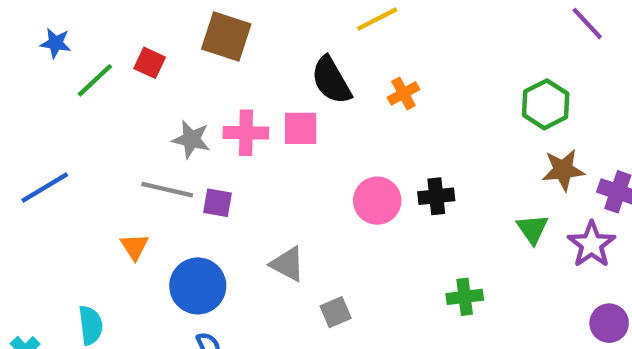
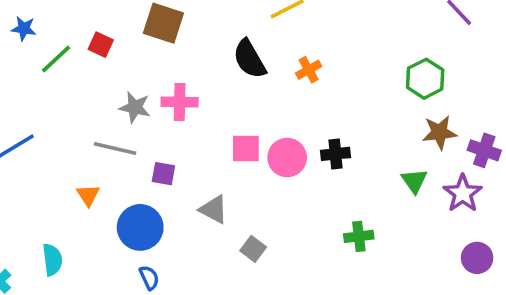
pink square: (301, 128) -> (246, 149), moved
purple square: (217, 203) -> (163, 174), moved
gray square: (336, 312) -> (253, 249), turned -30

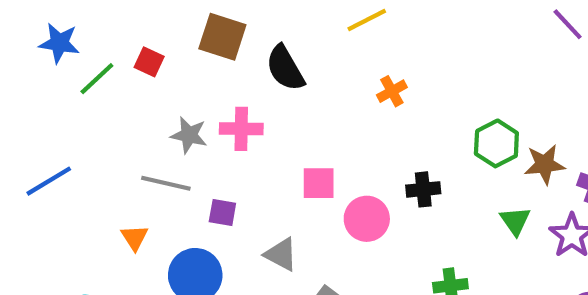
blue star: (24, 29) -> (59, 43), size x1.4
black semicircle: (249, 59) -> (285, 68), moved
green hexagon: (425, 79) -> (496, 143), moved
pink circle: (287, 158) -> (367, 219), moved

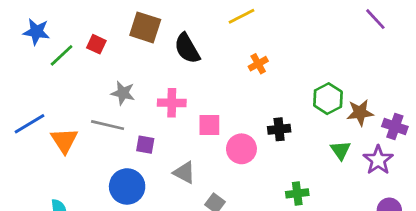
pink cross: (241, 129) -> (172, 103), moved
orange triangle: (135, 238) -> (64, 140), moved, size x1.5

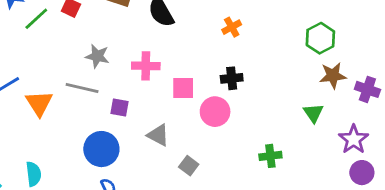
green hexagon: (328, 99) -> (320, 38), moved
black cross: (279, 129) -> (232, 78), moved
purple star: (378, 160) -> (354, 139), moved

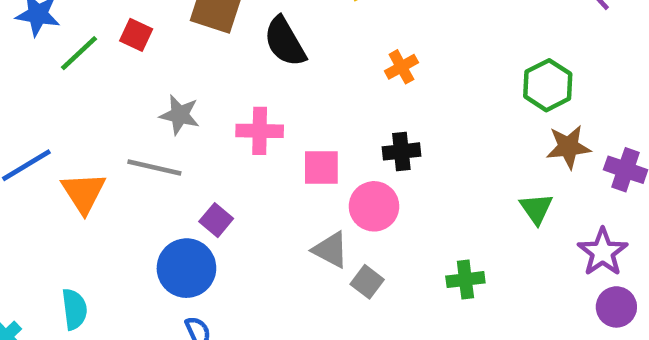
purple square: (119, 107) -> (216, 220), moved, turned 30
gray triangle: (158, 135) -> (331, 250), moved
gray square: (189, 166) -> (367, 282), moved

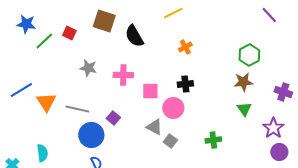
brown star: (568, 147) -> (243, 82), moved
gray line: (154, 167) -> (77, 109), moved
purple square: (216, 220) -> (113, 118), moved

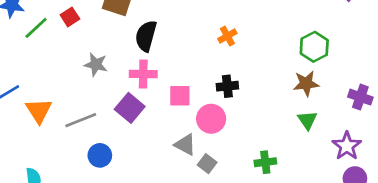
red square: (69, 33) -> (70, 17), turned 32
black semicircle: (134, 36) -> (146, 36), moved, turned 45
gray line: (77, 109) -> (81, 120), turned -35
purple square: (113, 118) -> (130, 108), moved, size x1.5
blue circle: (91, 135) -> (100, 155), size x0.7

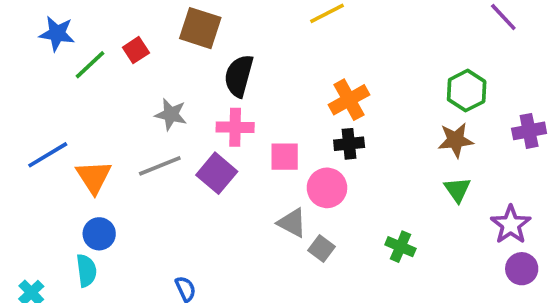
orange cross: (227, 36) -> (349, 100), moved, size x1.5
purple cross: (360, 97) -> (529, 131), moved, turned -30
gray line: (81, 120) -> (160, 166), moved
blue circle: (100, 155) -> (99, 234), moved
green cross: (265, 162) -> (400, 247), turned 30

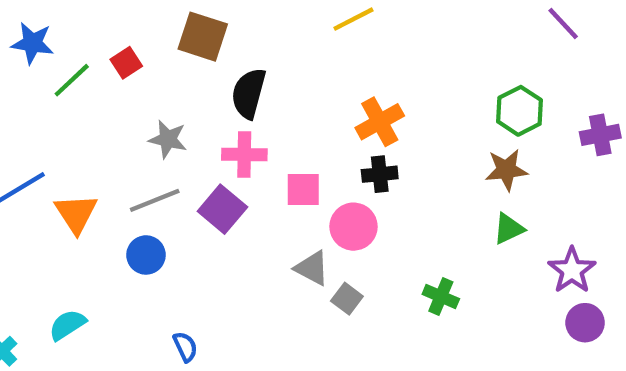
purple cross: (529, 131) -> (600, 135), moved
green triangle: (457, 190) -> (509, 229), turned 40
blue circle: (99, 234) -> (146, 255), moved
cyan semicircle: (86, 271) -> (67, 325), turned -116

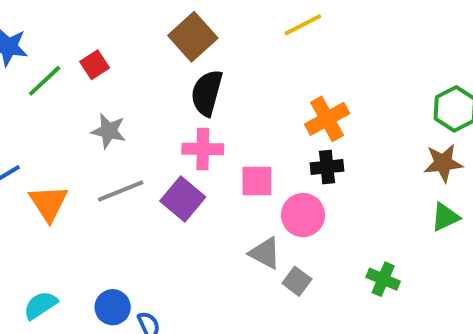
brown square: (203, 37) -> (193, 37), moved, turned 30
gray star: (168, 139) -> (109, 131), moved
blue circle: (146, 255) -> (113, 307), moved

